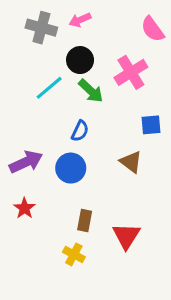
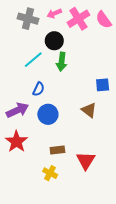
pink cross: (131, 72) -> (78, 19), moved
green arrow: (91, 91) -> (62, 62), turned 54
blue semicircle: (80, 131) -> (39, 89), moved
red star: (24, 208) -> (16, 142), size x1.5
brown rectangle: (85, 220) -> (57, 150), turned 72

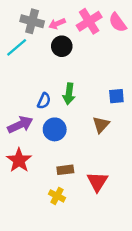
pink arrow: (54, 13) -> (57, 24), moved
cyan line: (33, 60) -> (17, 47), moved
green arrow: (62, 62) -> (69, 94), moved
brown triangle: (89, 110) -> (101, 125), turned 35

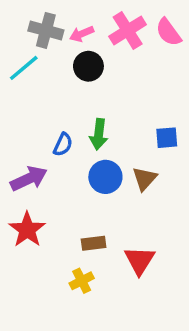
blue circle: (55, 129) -> (105, 177), moved
yellow cross: (57, 196) -> (82, 281), turned 35

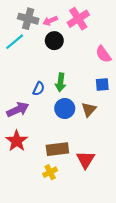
pink semicircle: (168, 32) -> (103, 54), moved
brown rectangle: (94, 243) -> (57, 149), size x1.5

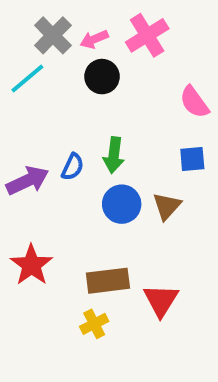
gray cross: (28, 19) -> (53, 35), turned 30
purple arrow: (18, 110) -> (27, 181), moved

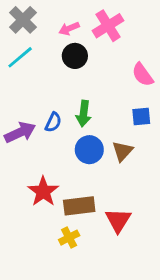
gray cross: (53, 35) -> (23, 20), moved
red star: (31, 265) -> (43, 191), moved

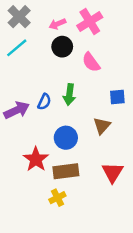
pink semicircle: (143, 75) -> (91, 62), moved
blue circle: (89, 150) -> (66, 138), moved
red triangle: (118, 220) -> (113, 172), moved

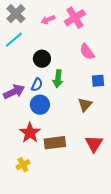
black circle: (62, 47) -> (42, 59), moved
pink semicircle: (91, 62) -> (87, 52), moved
blue circle: (66, 138) -> (40, 105), moved
yellow cross: (57, 198) -> (23, 165), moved

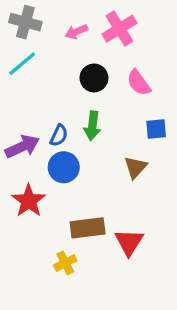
gray cross: (16, 14) -> (25, 22), turned -30
black circle: (42, 59) -> (94, 78), moved
red star: (30, 133) -> (29, 201), moved
red triangle: (94, 144) -> (129, 242), moved
yellow cross: (23, 165) -> (65, 263), moved

